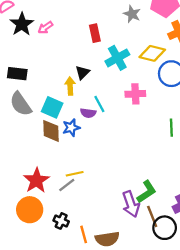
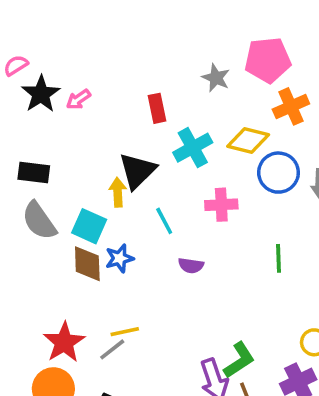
black triangle: (82, 73) -> (137, 171), size x1.6
purple semicircle: (88, 113) -> (191, 265), moved

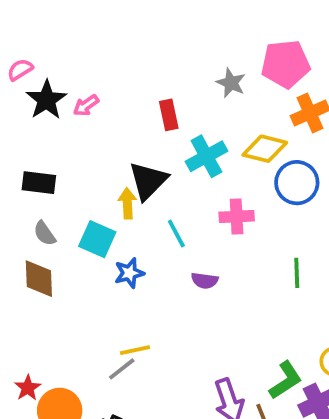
gray semicircle: (39, 221) -> (45, 233), size x0.6
brown diamond: (87, 264) -> (39, 279), moved
red star: (64, 342) -> (28, 388), moved, size x0.6
green L-shape: (239, 360) -> (286, 380), moved

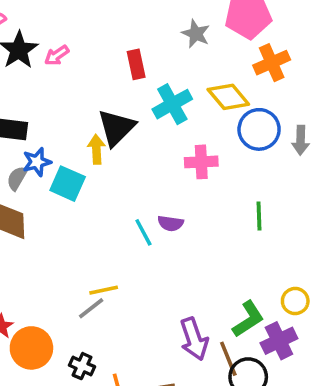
yellow diamond: (265, 149) -> (228, 97), turned 36
gray semicircle: (45, 233) -> (17, 178), turned 65
cyan line: (176, 233) -> (143, 232), moved
blue star: (129, 273) -> (37, 162), moved

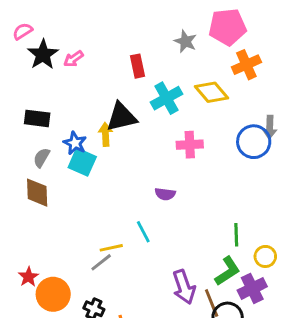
black triangle: (116, 128) -> (121, 117), turned 32
blue circle: (259, 129) -> (254, 142), moved
blue star: (37, 162) -> (75, 143), moved, turned -30
green line: (259, 216) -> (236, 235), moved
cyan line: (143, 232) -> (143, 232), moved

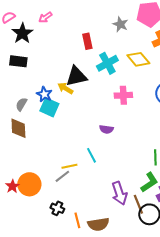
pink arrow: (73, 59) -> (45, 17), moved
black rectangle: (37, 118) -> (18, 61), moved
yellow arrow: (105, 134) -> (65, 88), turned -56
orange circle: (53, 294) -> (29, 184), moved

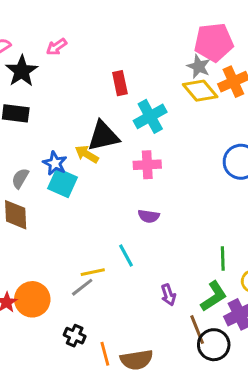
gray star: (120, 24) -> (199, 67), moved
yellow diamond: (138, 59) -> (200, 91), moved
pink cross: (123, 95) -> (147, 165), moved
purple arrow: (119, 193) -> (168, 295), moved, size x0.6

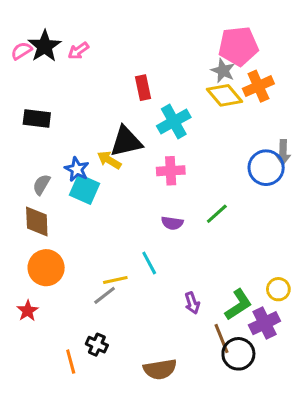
black star: (22, 71) -> (45, 46), moved
green line: (223, 259) -> (217, 214), moved, turned 50
orange circle: (32, 299) -> (46, 268), moved
orange line: (105, 354) -> (71, 362), moved

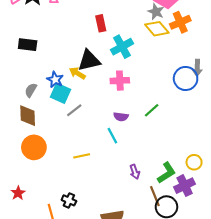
cyan line: (149, 263) -> (112, 136), moved
gray line: (105, 295) -> (74, 110), moved
red star: (28, 311) -> (18, 193), moved

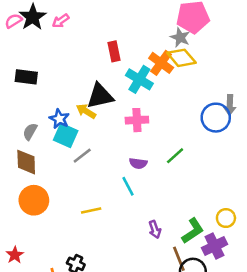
orange cross: (180, 22) -> (161, 63), moved, turned -30
cyan cross: (122, 47) -> (139, 79), turned -30

